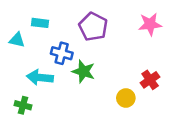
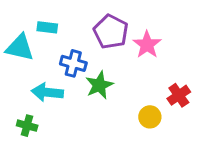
pink star: (150, 24) -> (147, 45), moved, turned -30
cyan triangle: (17, 40) -> (20, 48), size x1.5
green star: (83, 71) -> (99, 85), turned 30

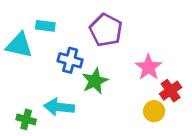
pink star: (147, 45) -> (149, 67), moved
cyan arrow: (47, 92) -> (59, 107), moved
yellow circle: (150, 117) -> (154, 111), moved

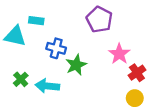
purple pentagon: (106, 30) -> (99, 20), moved
yellow circle: (154, 111) -> (135, 98), moved
green cross: (26, 119) -> (21, 79), moved, turned 32

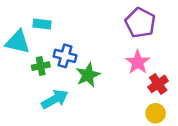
purple pentagon: (99, 20) -> (140, 23), moved
green cross: (21, 79) -> (41, 66), moved, turned 32
cyan arrow: (47, 86) -> (55, 99), turned 145

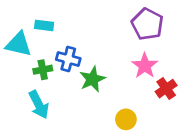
cyan arrow: (55, 99) -> (39, 105), moved, turned 92
yellow circle: (156, 113) -> (126, 119), moved

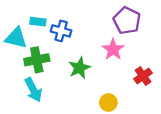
blue cross: (68, 59) -> (61, 31), moved
pink star: (145, 66) -> (113, 49), moved
green cross: (43, 70) -> (37, 60), size x1.5

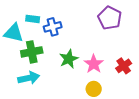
blue cross: (61, 31) -> (53, 27), turned -30
pink star: (113, 49) -> (94, 64), moved
cyan arrow: (33, 90) -> (29, 78), turned -75

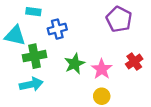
cyan rectangle: (33, 19) -> (33, 12), moved
red cross: (124, 66) -> (134, 62), moved

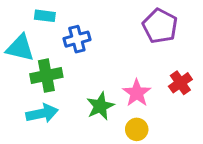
green star: (75, 64) -> (100, 106), moved

